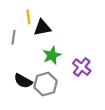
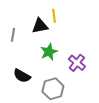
yellow line: (28, 17) -> (54, 16), moved
gray hexagon: (45, 84) -> (53, 89), moved

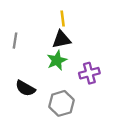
black triangle: (40, 26) -> (61, 39), moved
purple cross: (77, 63) -> (89, 73), turned 36

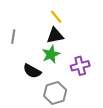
yellow line: (63, 18) -> (56, 17), turned -32
black semicircle: (25, 88) -> (32, 71), moved

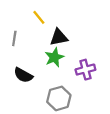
yellow line: (56, 17) -> (39, 17), moved
black semicircle: (32, 71) -> (23, 75), moved

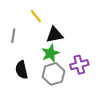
black semicircle: (23, 75) -> (22, 70), turned 48
gray hexagon: (59, 98) -> (53, 74), moved

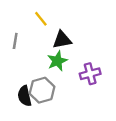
black semicircle: (22, 70) -> (25, 96), moved
gray hexagon: (53, 74) -> (42, 90), moved

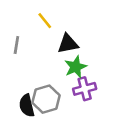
green star: (57, 61) -> (76, 67), moved
purple cross: (90, 74) -> (85, 89), moved

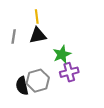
yellow line: (45, 21) -> (37, 17), turned 32
black triangle: (68, 44) -> (38, 35), moved

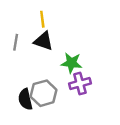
black triangle: (38, 35) -> (44, 41), turned 30
green star: (62, 54) -> (71, 63), turned 30

